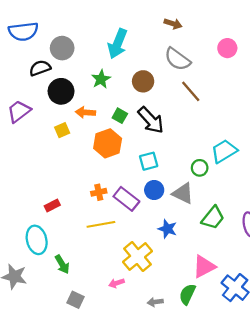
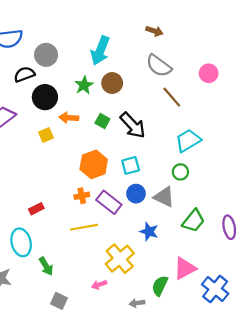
pink circle: (227, 48) -> (209, 73), moved
brown circle: (143, 81) -> (112, 83), moved
orange hexagon: (108, 143) -> (94, 164), moved
cyan trapezoid: (224, 151) -> (188, 140), moved
green semicircle: (187, 294) -> (160, 286), moved

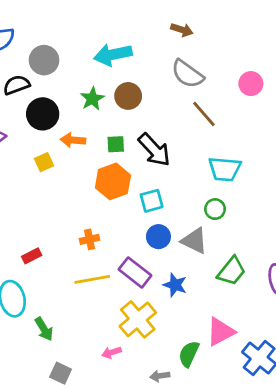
cyan arrow: (100, 51) -> (113, 55), turned 56
green square: (102, 121) -> (116, 144), turned -32
cyan trapezoid: (188, 140) -> (225, 169), turned -144
orange hexagon: (94, 164) -> (113, 181), moved
purple rectangle: (109, 202) -> (135, 272), moved

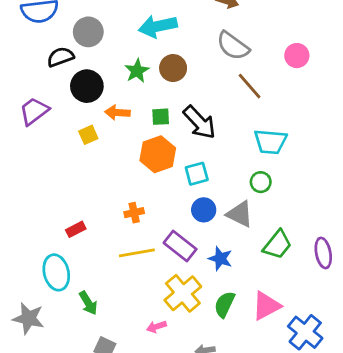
green semicircle: (189, 354) -> (225, 304), moved

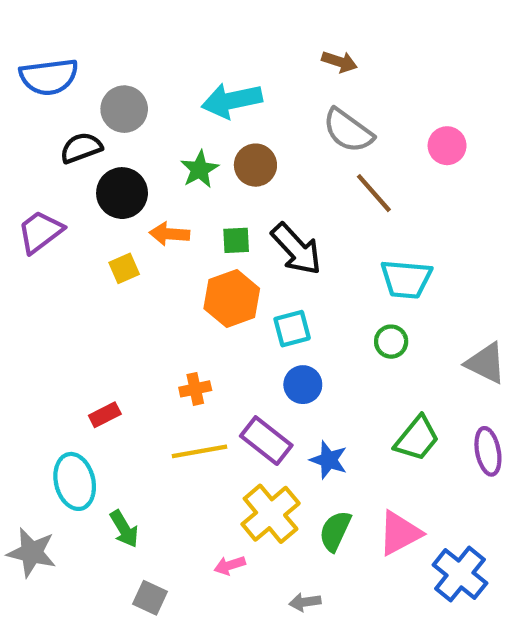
gray triangle: (240, 214) -> (486, 363), moved

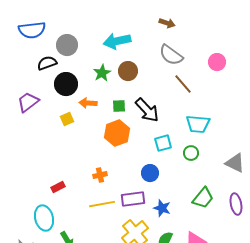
cyan square: (292, 329) -> (163, 143), moved
purple rectangle: (266, 441) -> (133, 199), turned -45

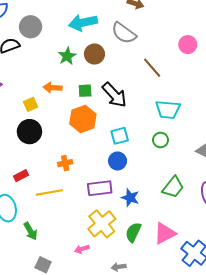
gray semicircle: (171, 55) -> (124, 33), moved
black circle: (66, 84) -> (29, 132), moved
cyan square: (163, 143) -> (120, 136), moved
yellow line: (102, 204) -> (49, 192), moved

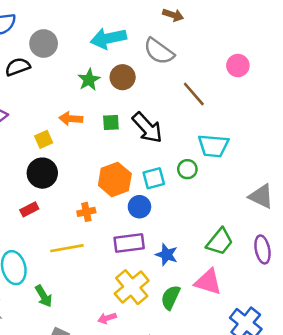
orange hexagon: (83, 119) -> (115, 180), moved
green circle: (161, 140) -> (187, 169), moved
blue circle: (118, 161) -> (139, 207), moved
red rectangle: (21, 176) -> (29, 209), moved
pink triangle: (165, 233) -> (208, 282), moved, turned 45

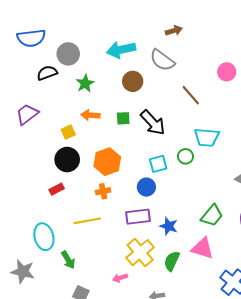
brown arrow: (173, 15) -> (174, 31), turned -35
green star: (89, 80) -> (85, 83), moved
orange hexagon: (115, 180) -> (107, 162), moved

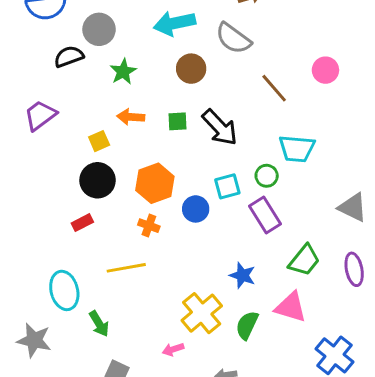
pink circle: (227, 72) -> (325, 70), moved
blue circle: (146, 187) -> (196, 209), moved
orange cross: (103, 191) -> (149, 226), turned 32
purple rectangle: (138, 217) -> (265, 215), moved, turned 65

